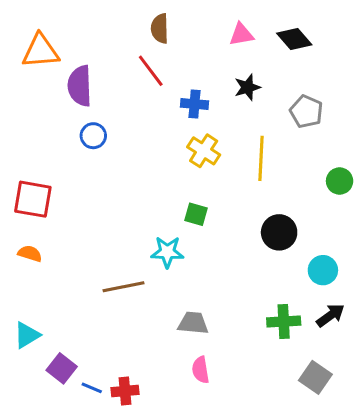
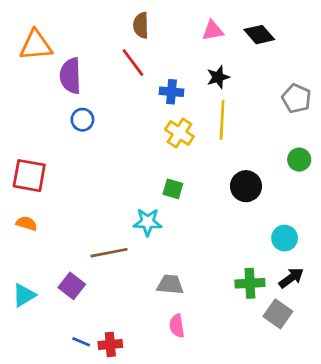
gray pentagon: (306, 112) -> (297, 98), moved
yellow line: (261, 158) -> (222, 120), moved
black circle: (279, 232) -> (246, 186), moved
purple square: (62, 368) -> (72, 286), moved
gray square: (315, 377) -> (278, 314), moved

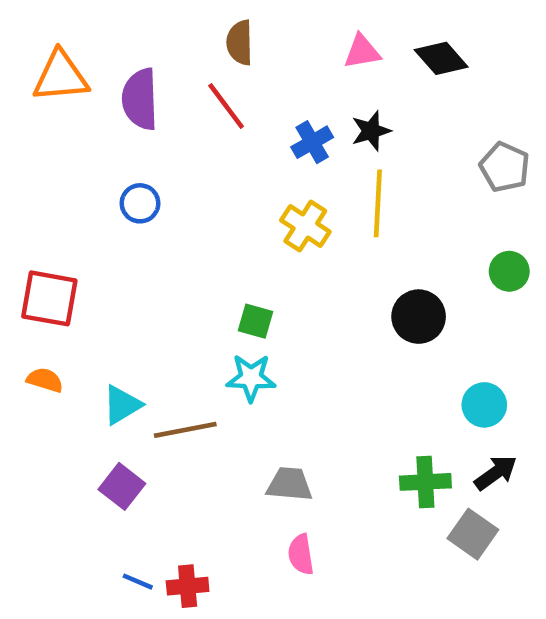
purple semicircle: (70, 76) -> (140, 99), moved
blue cross: (172, 92) -> (312, 142), moved, turned -35
green square: (173, 189) -> (256, 321), moved
cyan triangle: (24, 295) -> (122, 405), moved

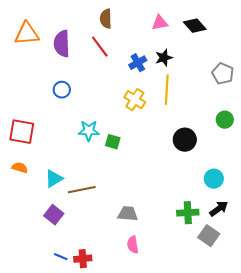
cyan star: (251, 378) -> (89, 131), moved

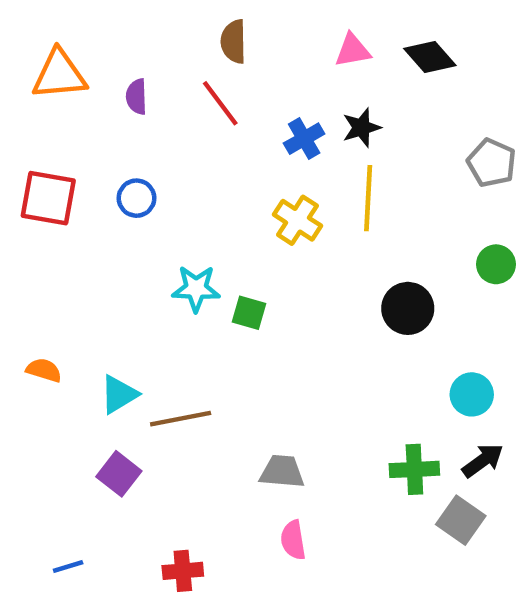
purple semicircle: (62, 44) -> (136, 97), size x0.6
red square: (22, 132) -> (48, 198), moved
blue line: (61, 257) -> (68, 566), moved, turned -40

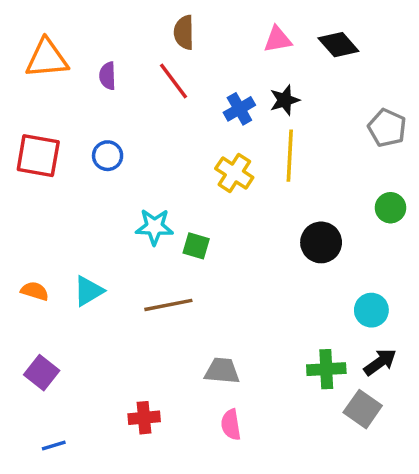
cyan triangle: (119, 394) -> (88, 291), moved
brown line: (181, 419) -> (168, 305), moved
purple square: (119, 474) -> (42, 373), moved
red cross: (183, 571) -> (144, 418), moved

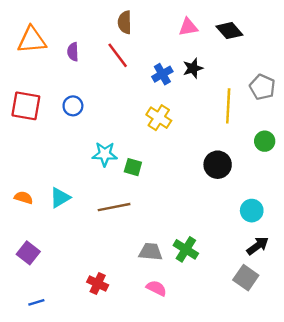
yellow line: (290, 156) -> (228, 106), moved
green cross: (326, 369) -> (186, 249), moved, turned 35
red cross: (144, 418) -> (98, 283), turned 30
pink semicircle: (231, 425) -> (156, 288), turned 126

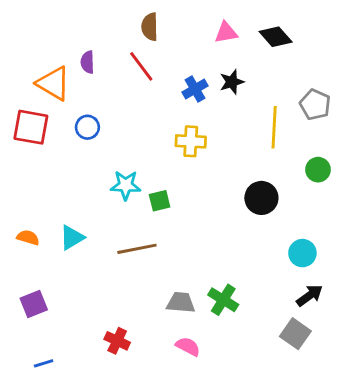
orange triangle: (32, 40) -> (54, 83), moved, turned 36
yellow cross: (159, 118) -> (191, 141), turned -30
green square: (133, 167) -> (160, 201), turned -30
purple square: (28, 253) -> (34, 304), turned 30

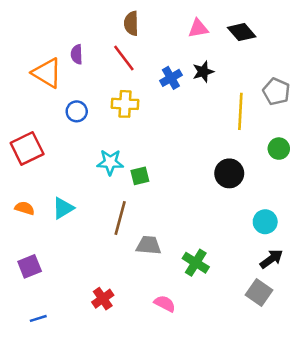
red square: (31, 127) -> (27, 149), moved, turned -36
yellow cross: (191, 141) -> (125, 104), moved
brown line: (137, 249) -> (120, 218), turned -64
gray trapezoid: (181, 303) -> (149, 245), moved
red cross: (117, 341) -> (103, 299), turned 30

